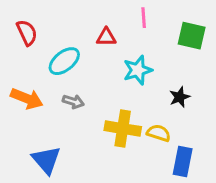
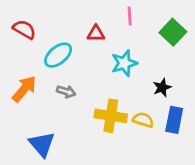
red semicircle: (27, 33) -> (24, 29), turned -35
green square: (192, 36) -> (173, 32), turned 30
orange arrow: (27, 99) -> (24, 89), turned -72
blue rectangle: (183, 161) -> (174, 120), moved

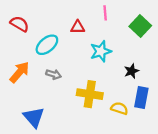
yellow semicircle: (143, 120) -> (119, 108), moved

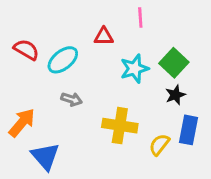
red semicircle: (20, 24) -> (26, 50), moved
green square: (140, 26) -> (174, 63), moved
orange arrow: (20, 72) -> (22, 123), moved
yellow semicircle: (119, 108) -> (159, 145), turned -70

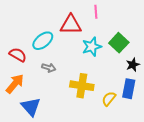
red triangle: (104, 36) -> (71, 25), size x1.6
red semicircle: (26, 50) -> (18, 55), moved
black star: (175, 95) -> (133, 65), moved

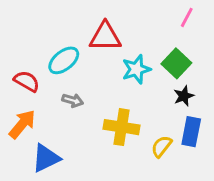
pink line: (96, 12) -> (187, 17), moved, turned 32
black star: (133, 65) -> (184, 96), moved
blue triangle: (31, 107) -> (46, 158), turned 45

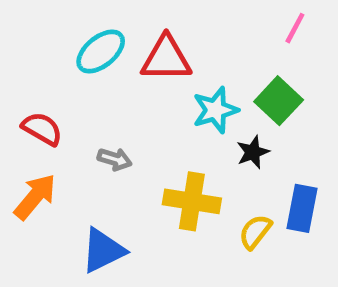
cyan ellipse: (64, 60) -> (101, 51), moved
black star: (184, 96) -> (253, 152), moved
blue triangle: (46, 158) -> (103, 250), moved

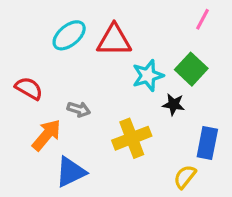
black star: (253, 152) -> (174, 104), turned 30
orange arrow: (35, 197) -> (47, 135), moved
yellow cross: (192, 201) -> (132, 138), turned -30
yellow semicircle: (255, 232) -> (185, 177), moved

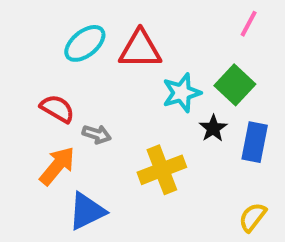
red semicircle: (29, 88) -> (57, 109), moved
black star: (174, 104) -> (213, 128), turned 30
blue rectangle: (207, 143) -> (255, 142), moved
yellow semicircle: (185, 177) -> (253, 217), moved

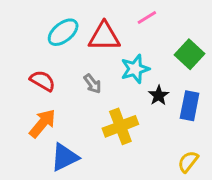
pink line: (249, 24) -> (147, 18), moved, turned 30
green square: (235, 85) -> (190, 54), moved
gray arrow: (97, 134) -> (92, 84), moved, turned 36

